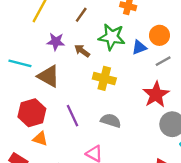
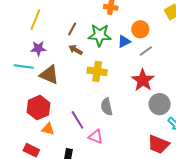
brown line: (81, 15) -> (72, 29), moved
purple star: (56, 42) -> (38, 48), moved
purple line: (73, 116) -> (77, 120), moved
gray semicircle: (111, 121) -> (107, 107), turned -114

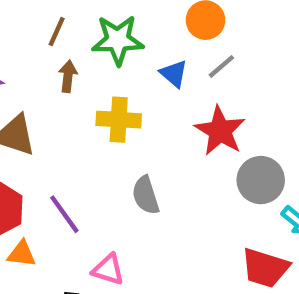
blue triangle: (124, 41) -> (174, 74), moved, turned -48
brown arrow: (76, 50) -> (68, 76), turned 72
purple line: (77, 120) -> (64, 214), moved
pink triangle: (96, 137) -> (108, 270), moved

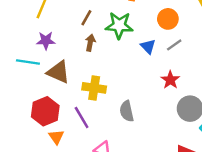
yellow cross: (119, 120) -> (94, 88), moved
red star: (220, 131) -> (170, 80), size x0.7
orange triangle: (22, 254) -> (56, 137), turned 42

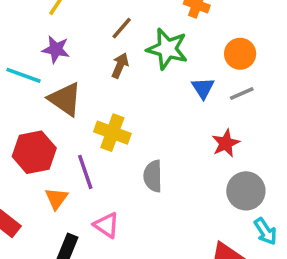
orange triangle: (56, 137) -> (56, 198), moved

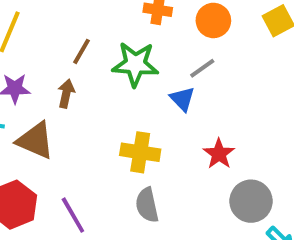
orange circle: (240, 54) -> (213, 20), moved
brown arrow: (120, 66) -> (66, 94), moved
gray line: (242, 93) -> (202, 68), moved
yellow cross: (112, 133) -> (140, 152), moved

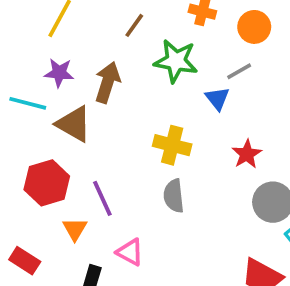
brown line: (81, 51) -> (134, 25), moved
brown arrow: (66, 94) -> (107, 82), size x1.5

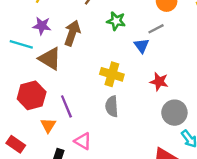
green star: (176, 61) -> (116, 21), size x0.7
red star: (247, 154) -> (159, 82), turned -30

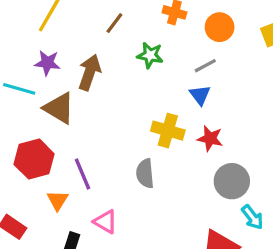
blue triangle: (142, 46) -> (200, 95), moved
yellow cross: (112, 74) -> (168, 131), moved

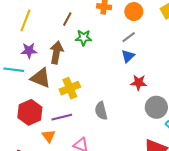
green star: (150, 55) -> (84, 38), moved
blue triangle: (200, 95) -> (128, 56), turned 32
yellow cross: (168, 131) -> (70, 88), moved, turned -30
purple line: (82, 174) -> (62, 117), turned -72

